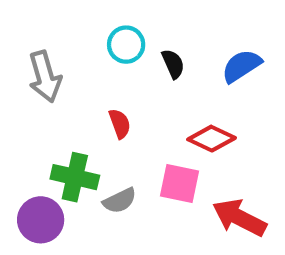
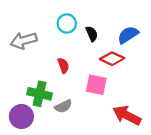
gray arrow: (45, 77) -> (24, 41), turned 90
red diamond: (212, 139) -> (112, 59), moved
pink square: (180, 183) -> (96, 85), moved

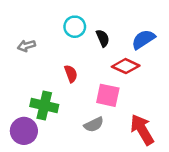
gray arrow: (24, 41) -> (26, 46), size x0.6
gray semicircle: (63, 106) -> (94, 125), moved
red arrow: (127, 115) -> (142, 130), turned 32

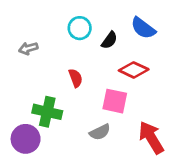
black semicircle: (103, 38) -> (109, 40), turned 60
blue semicircle: (143, 39) -> (143, 28), moved, turned -110

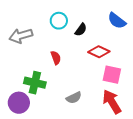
blue semicircle: (143, 28) -> (117, 21), moved
gray arrow: (28, 48) -> (21, 36), size x1.6
pink square: (115, 101) -> (112, 75), moved

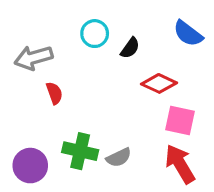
red semicircle: (56, 58) -> (54, 93), moved
green cross: (35, 83) -> (80, 151), moved

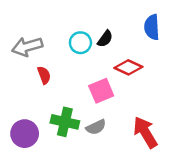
cyan circle: (95, 34) -> (80, 43), moved
blue semicircle: (188, 34) -> (152, 27), turned 50
pink square: (180, 120) -> (101, 91), moved, turned -35

